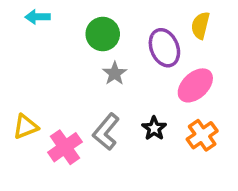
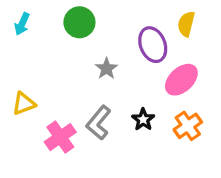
cyan arrow: (38, 17) -> (22, 24), moved, turned -65
green circle: (103, 34) -> (79, 22), moved
yellow triangle: (26, 127) -> (24, 104), moved

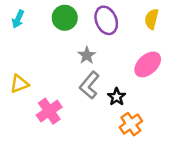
purple ellipse: (153, 45) -> (106, 20), moved
gray L-shape: (99, 123) -> (89, 85), moved
orange cross: (188, 126) -> (131, 124), moved

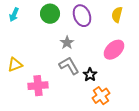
gray L-shape: (89, 85) -> (69, 66), turned 110
pink cross: (49, 111) -> (38, 86), turned 30

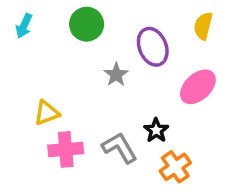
purple ellipse: (82, 16) -> (153, 47), moved
yellow triangle: (15, 65) -> (47, 113), moved
gray L-shape: (69, 66) -> (120, 148), moved

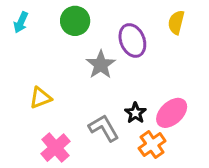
gray star: (116, 75) -> (101, 65), size x1.4
pink ellipse: (198, 87) -> (172, 113), moved
pink cross: (66, 149) -> (55, 148), moved, turned -36

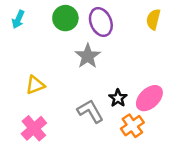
purple ellipse: (132, 40) -> (101, 22), moved
pink cross: (55, 148) -> (34, 128), moved

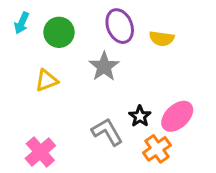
green circle: (65, 18) -> (59, 32), moved
yellow semicircle: (153, 19) -> (162, 39), moved, turned -96
yellow triangle: (35, 85) -> (47, 80), moved

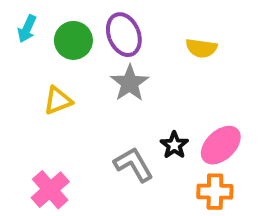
purple ellipse: (120, 26) -> (124, 35), moved
orange cross: (157, 149) -> (215, 192), moved, turned 36

